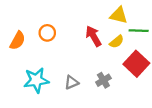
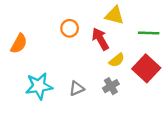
yellow triangle: (119, 15) -> (114, 15), moved
orange circle: (47, 33) -> (70, 28), moved
yellow semicircle: (117, 42) -> (117, 60), moved

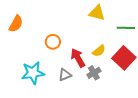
orange circle: (70, 28) -> (53, 42), moved
red arrow: (100, 39) -> (78, 58), moved
orange semicircle: (19, 44) -> (16, 24), moved

